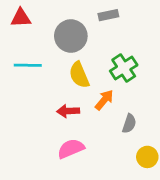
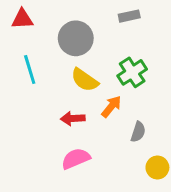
gray rectangle: (108, 15) -> (129, 16), moved
cyan line: (28, 65) -> (30, 69), turned 72
yellow semicircle: (79, 75) -> (85, 80), turned -32

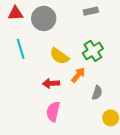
gray circle: (76, 38) -> (44, 18), moved
pink semicircle: (76, 159) -> (53, 112), turned -54

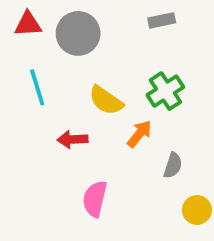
red arrow: (51, 83) -> (72, 139), moved

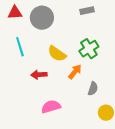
pink semicircle: (95, 199) -> (51, 107), turned 60

